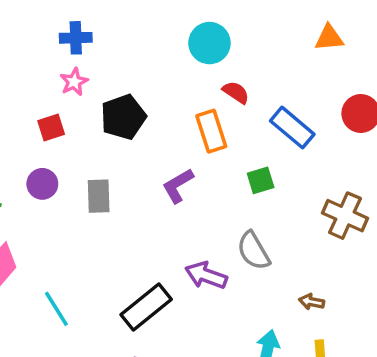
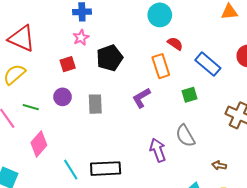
purple arrow: (206, 275) -> (158, 150), turned 50
black rectangle: (146, 307) -> (106, 169), moved, turned 36

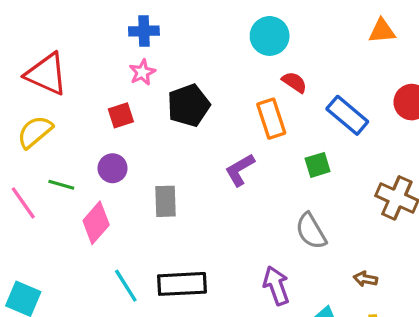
gray rectangle: (95, 104) -> (165, 201), moved
pink diamond: (39, 144) -> (96, 223), moved
purple arrow: (158, 150) -> (276, 286), moved

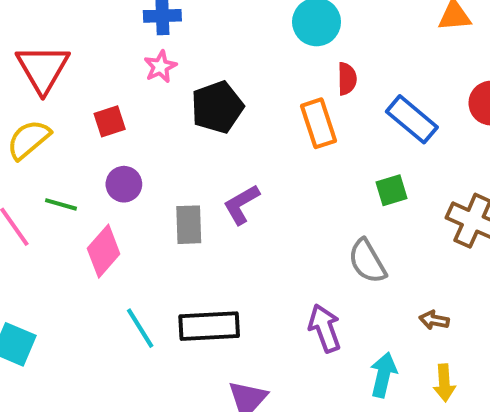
red triangle: (46, 74) -> (43, 69), turned 36
red semicircle: (294, 82) -> (347, 79), turned 55
red square: (121, 115) -> (110, 121), moved
green square: (318, 165) -> (392, 190), moved
purple L-shape: (240, 170) -> (241, 204), moved

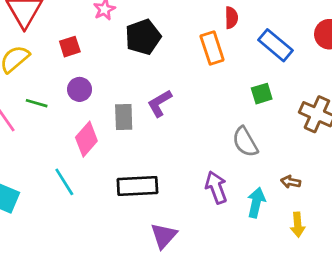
pink diamond: (104, 251) -> (86, 139), moved
cyan line: (140, 328) -> (64, 182), moved
cyan arrow: (383, 375) -> (256, 203), moved

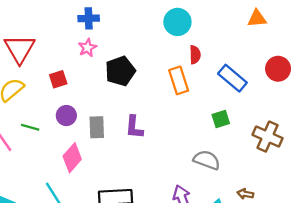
purple L-shape: (160, 103) -> (134, 127), turned -55
gray rectangle: (124, 117) -> (97, 127), moved
gray semicircle: (245, 142) -> (207, 160), turned 140

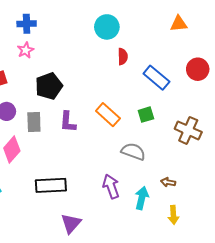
black pentagon: (120, 71) -> (49, 86), moved
orange rectangle: (179, 80) -> (108, 115), moved, turned -30

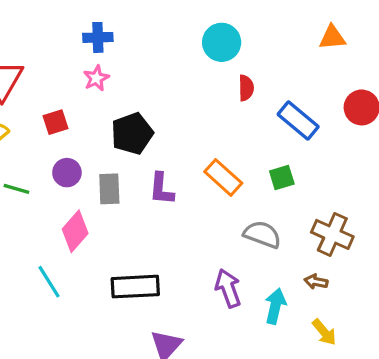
brown cross: (188, 130) -> (332, 234), moved
yellow arrow: (173, 215) -> (324, 332), turned -36

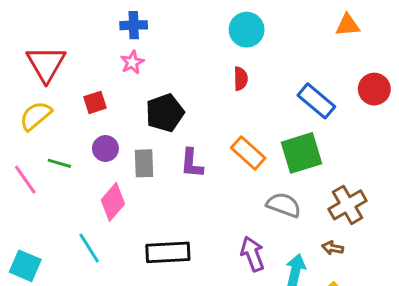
red semicircle: (246, 88) -> (241, 79), moved
green square: (282, 177) -> (302, 153), size x1.8
brown cross: (332, 234) -> (348, 205), turned 36

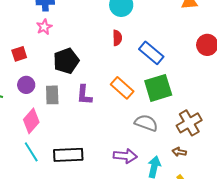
blue rectangle: (316, 101) -> (151, 53), moved
cyan line: (89, 248) -> (31, 152), moved
purple arrow: (252, 254) -> (125, 156), turned 115

